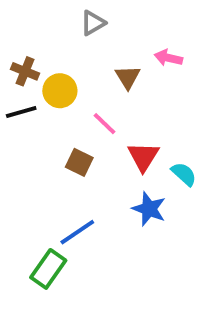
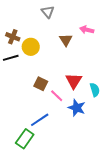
gray triangle: (93, 23) -> (48, 12), turned -40
pink line: (104, 124) -> (57, 96), moved
cyan semicircle: (184, 174) -> (95, 90), turned 32

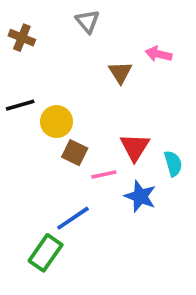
brown cross: (13, 37) -> (22, 38), moved
yellow circle: (31, 47) -> (56, 122), moved
pink line: (57, 96) -> (104, 174), turned -56

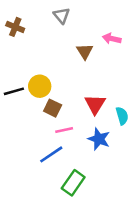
black line: (20, 105) -> (14, 91), moved
pink line: (104, 174) -> (64, 130), moved
green rectangle: (46, 253) -> (73, 183), moved

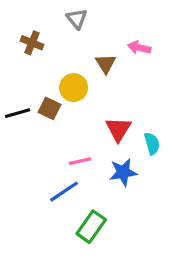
brown cross: (15, 27) -> (32, 43), moved
yellow circle: (40, 86) -> (74, 88), moved
brown square: (53, 108) -> (50, 108), moved
blue star: (99, 139) -> (123, 172), turned -30

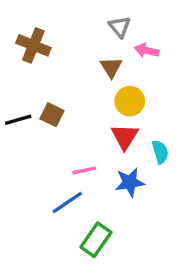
gray triangle: (77, 19) -> (120, 27), moved
brown cross: (32, 43) -> (33, 45), size x1.4
yellow circle: (74, 88) -> (130, 101), moved

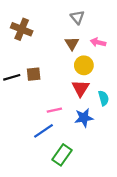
pink arrow: (147, 50) -> (98, 42), moved
brown square: (52, 115) -> (34, 74), turned -32

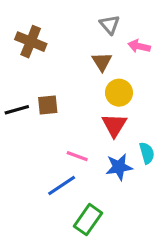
pink arrow: (98, 42) -> (139, 46), moved
cyan semicircle: (104, 98) -> (147, 153), moved
pink line: (54, 110) -> (77, 156), turned 32

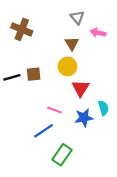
yellow circle: (119, 93) -> (67, 66), moved

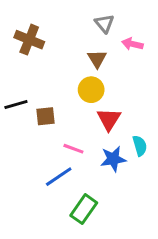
brown square: (34, 74) -> (45, 116), moved

